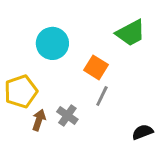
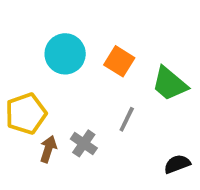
green trapezoid: (131, 33) -> (170, 84), moved, turned 68
orange square: (96, 67) -> (119, 61), moved

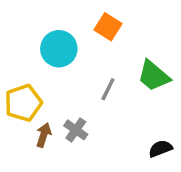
orange square: (119, 61) -> (108, 27), moved
gray line: (127, 119) -> (108, 89), moved

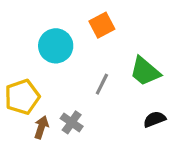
orange square: (108, 27) -> (102, 25), turned 30
black semicircle: (160, 149) -> (155, 119), moved

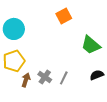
cyan circle: (56, 46) -> (14, 29), moved
gray line: (102, 84) -> (64, 78), moved

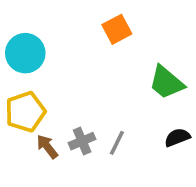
gray cross: (45, 77) -> (82, 141), turned 32
brown arrow: (26, 80) -> (47, 147), turned -56

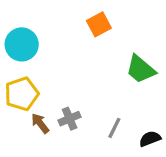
black semicircle: (177, 137) -> (150, 139), moved
gray line: (117, 143) -> (114, 128), moved

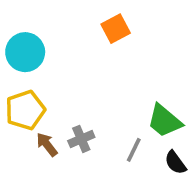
green trapezoid: (141, 69) -> (165, 121), moved
black semicircle: (150, 139) -> (175, 163), turned -105

